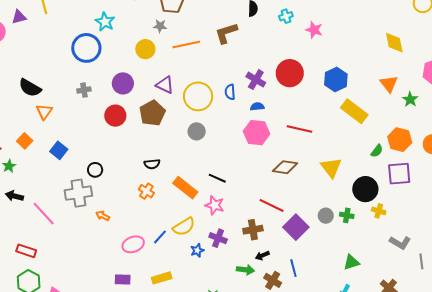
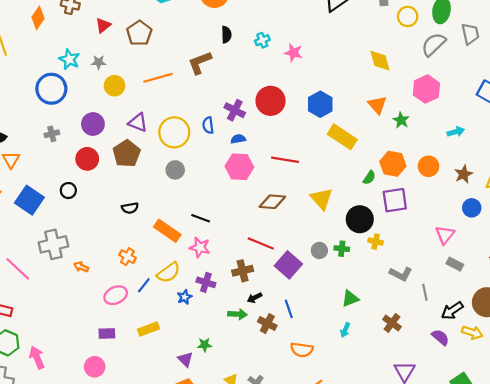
gray star: (160, 26) -> (99, 62), moved
blue square: (59, 150) -> (29, 200), size x1.5
black circle: (95, 170) -> (68, 191), moved
orange cross: (146, 191) -> (127, 257), moved

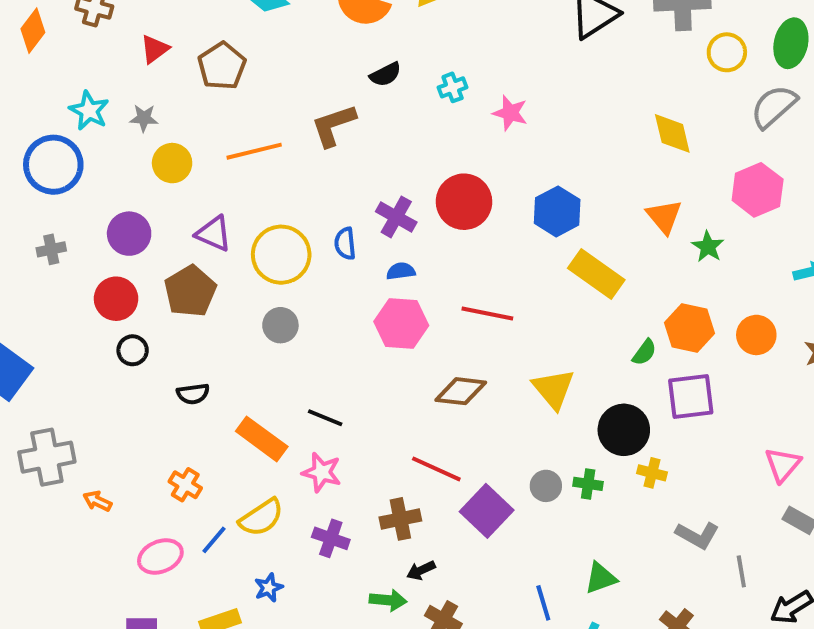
black semicircle: (226, 35) -> (385, 74), turned 63
black circle: (68, 191) -> (133, 350), moved
blue star: (185, 297) -> (269, 588), moved
blue line: (289, 309) -> (543, 603), moved

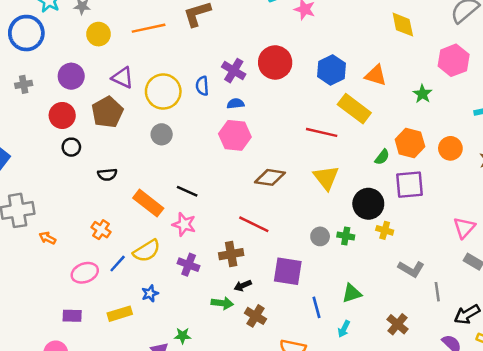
orange triangle: (664, 216) -> (376, 75), moved, turned -35
red line: (487, 313) -> (322, 132), moved
purple square: (487, 511) -> (288, 271), moved, turned -36

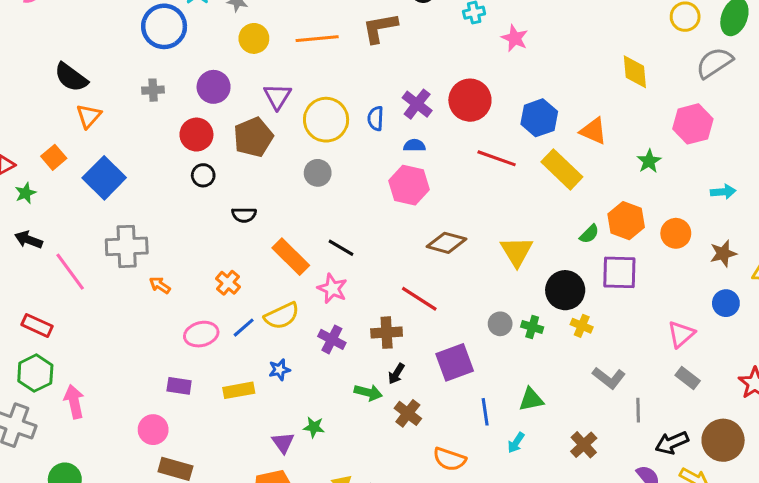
purple triangle: (123, 78) -> (277, 96), turned 30
red line: (322, 132) -> (497, 158), moved
purple square: (288, 271) -> (455, 362), turned -36
black arrow: (243, 286) -> (396, 374), turned -42

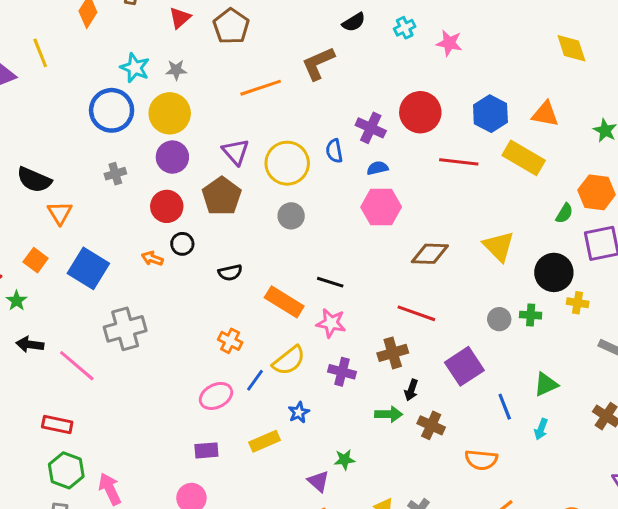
yellow circle: (254, 38) -> (170, 113), moved, size x1.4
orange arrow: (160, 285) -> (152, 258), moved

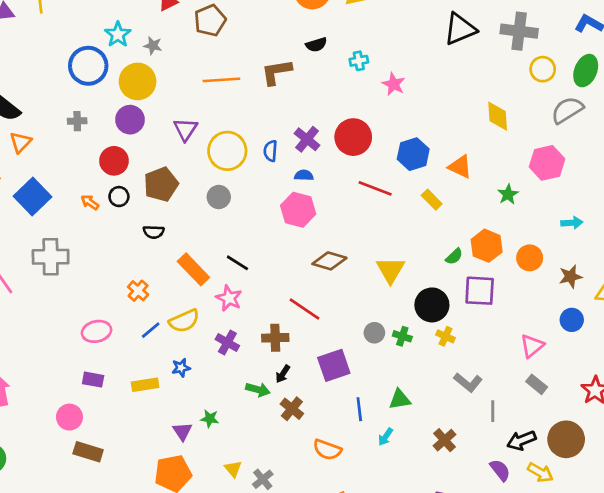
yellow rectangle: (524, 158) -> (432, 200), size x0.6
brown pentagon: (222, 196) -> (161, 184), moved
pink ellipse: (216, 396) -> (96, 331), moved

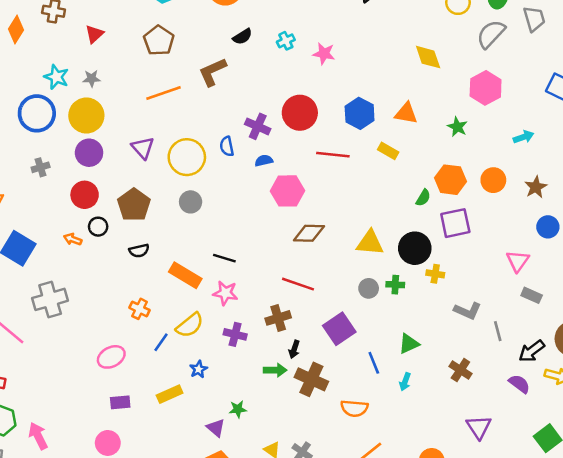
brown pentagon: (210, 20) -> (159, 41), moved
pink hexagon: (298, 210) -> (287, 191), moved
yellow triangle: (390, 270) -> (370, 243), moved, turned -40
brown cross: (292, 409) -> (311, 379), size x1.4

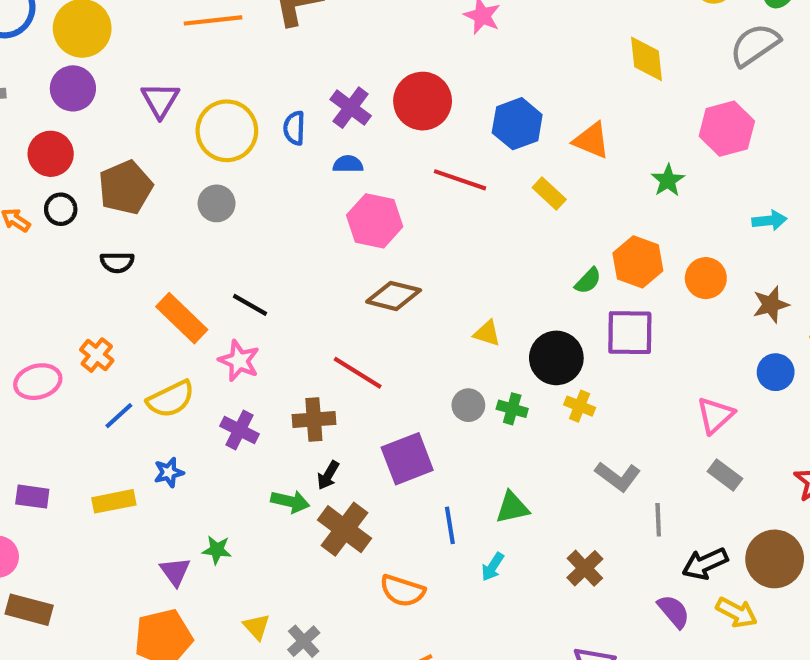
yellow triangle: (370, 243) -> (487, 333), size x0.6
pink ellipse: (111, 357) -> (38, 382), moved

